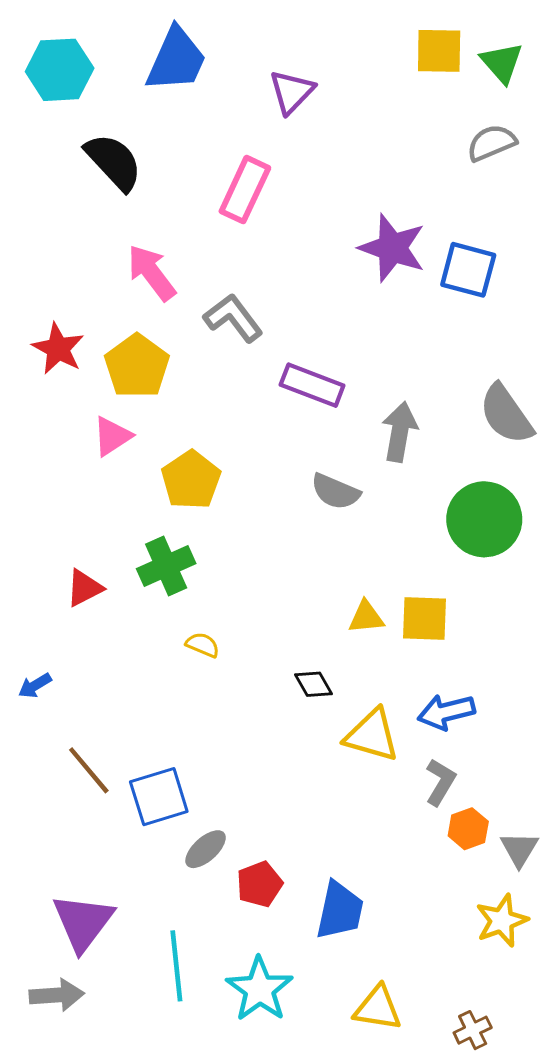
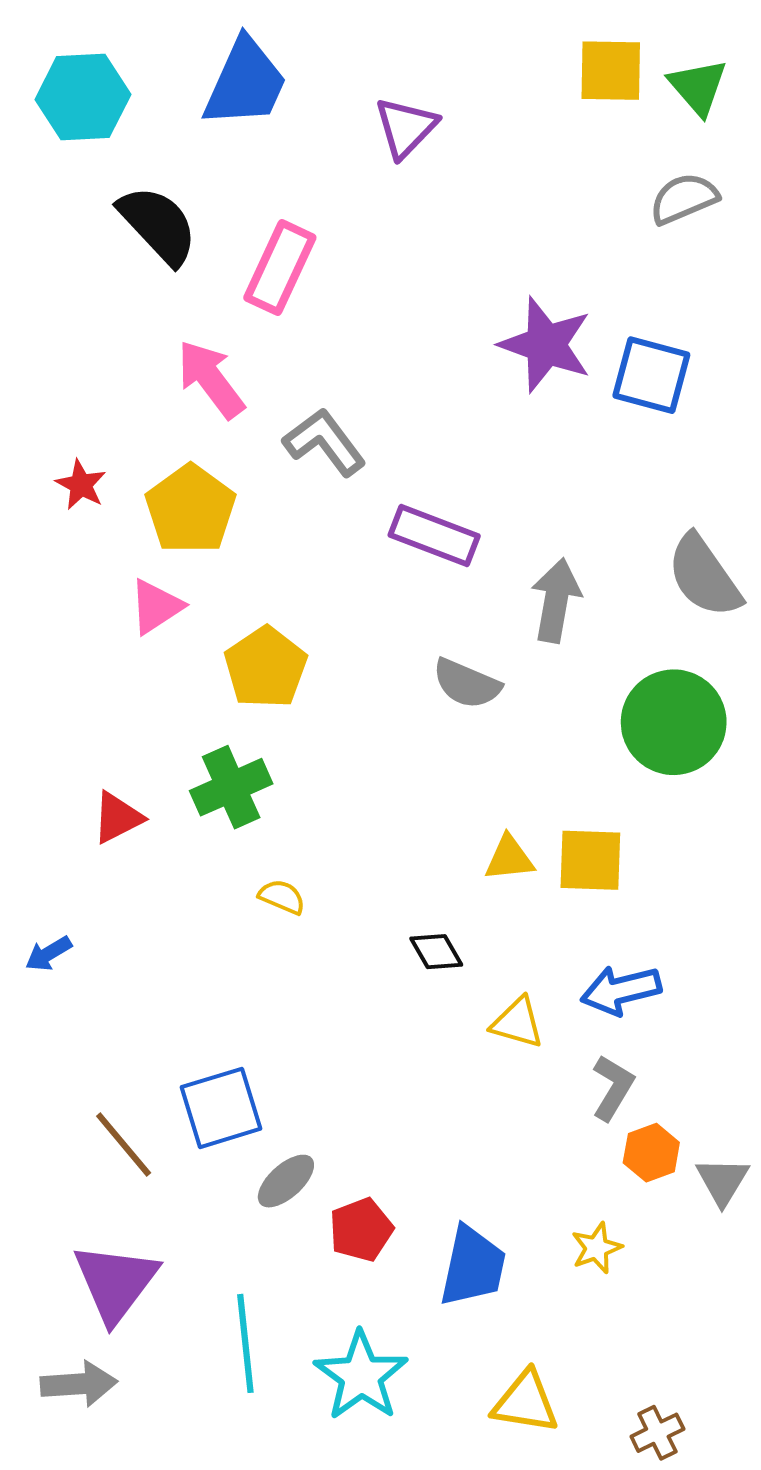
pink rectangle: (245, 190) -> (280, 268), moved
red star: (58, 349) -> (81, 485), size x0.7
yellow triangle: (372, 735) -> (517, 1023), size x0.7
brown line: (89, 770) -> (124, 1144), moved
yellow star: (502, 921) -> (597, 1248), moved, size x0.7

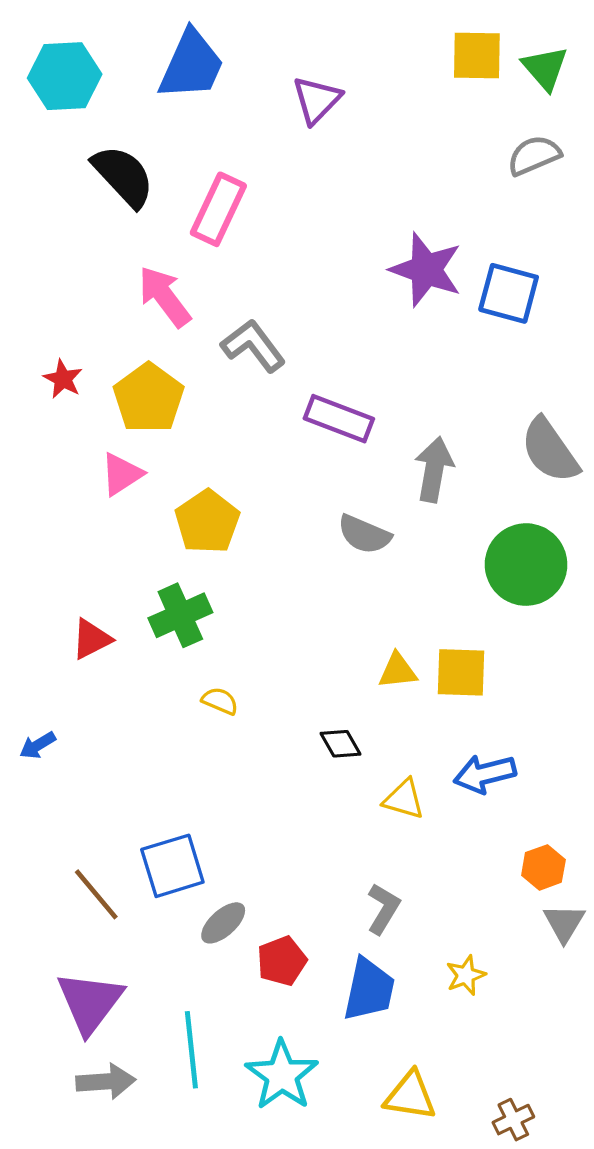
gray L-shape: (613, 1088) -> (383, 909), moved
orange hexagon: (651, 1153) -> (543, 867), moved
gray arrow: (79, 1384) -> (106, 1082), moved

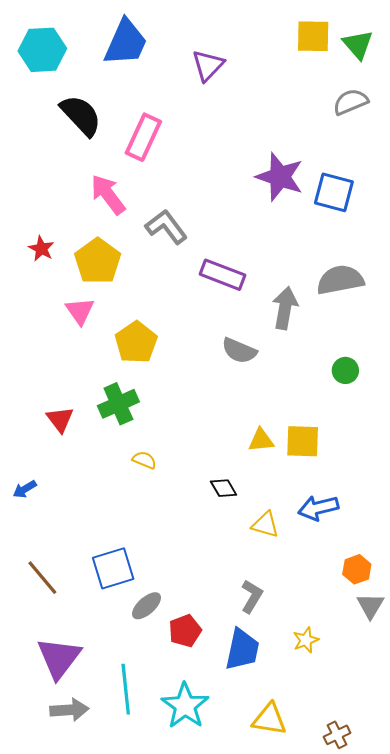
gray semicircle: (550, 450) -> (340, 280), moved, turned 114
pink triangle: (122, 474) -> (80, 311), turned -32
green circle: (526, 565) -> (345, 370), size x0.5
red triangle: (92, 639) -> (60, 419), turned -40
brown line: (96, 894) -> (42, 578), moved

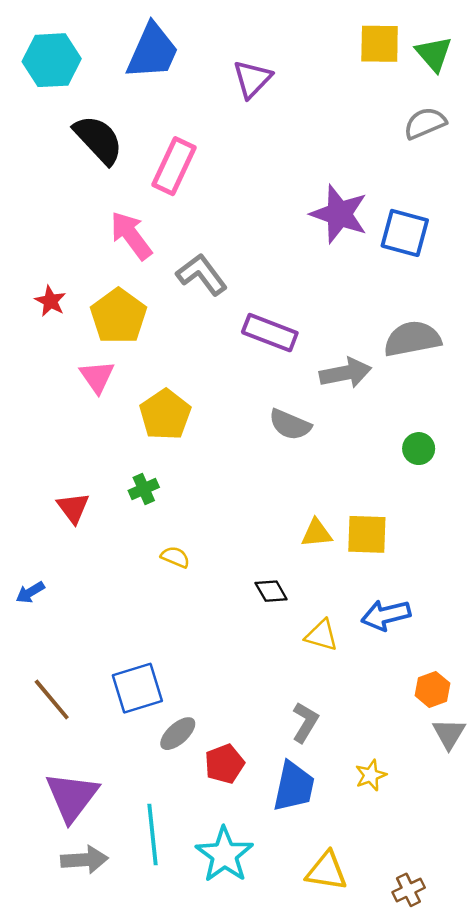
gray arrow: (285, 308) -> (345, 373), turned 69
green cross: (118, 404) -> (144, 489), size x0.6

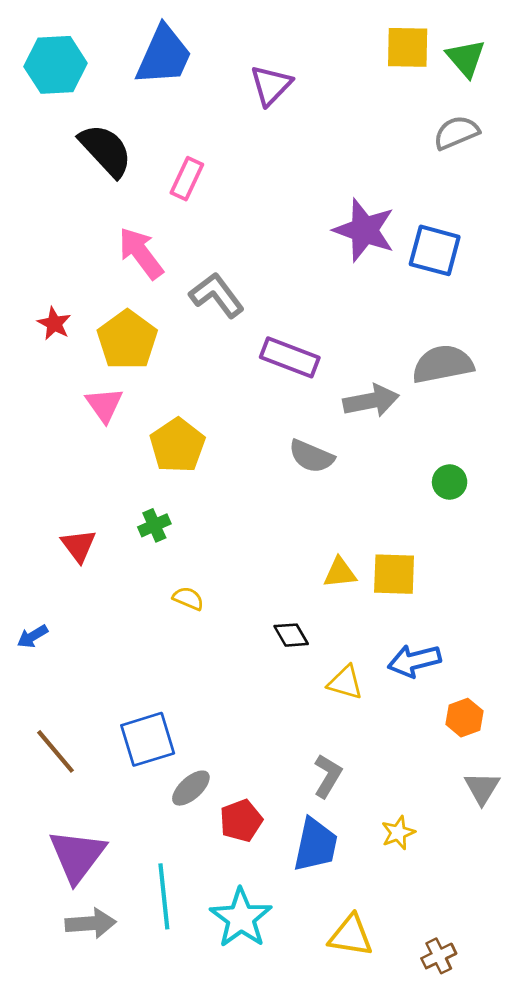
pink rectangle: (174, 166) -> (187, 179), size x0.7
orange hexagon: (433, 689) -> (464, 718), moved

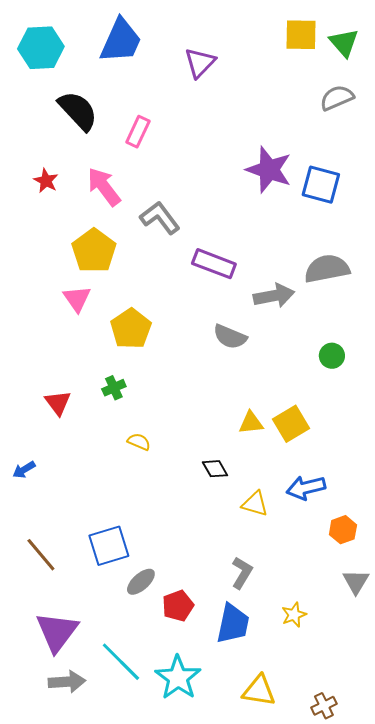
red star: (54, 324) -> (46, 181), moved
yellow square: (394, 574) -> (291, 424), turned -33
cyan line: (164, 896) -> (121, 662), turned -39

